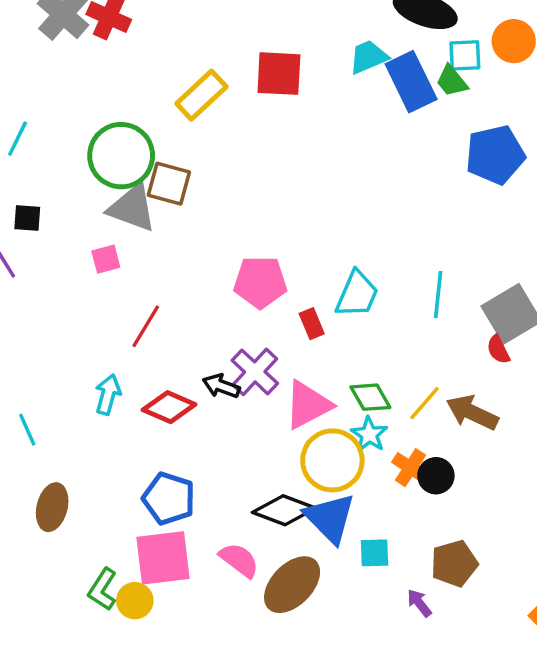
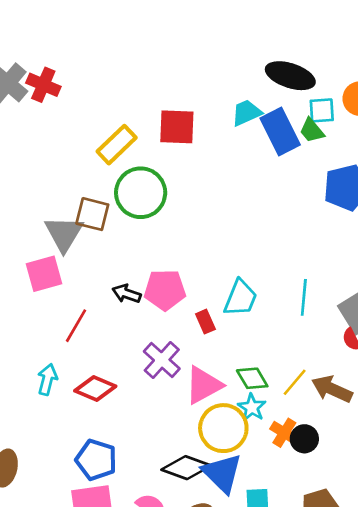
green circle: (121, 156) -> (141, 193), moved
gray triangle: (132, 208) -> (64, 233), turned 42
pink square: (106, 259) -> (44, 274), size x1.6
black arrow: (221, 386) -> (127, 294), moved

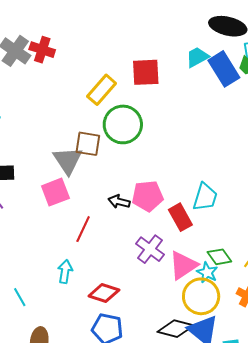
red rectangle: (205, 322) -> (180, 217), size x1.5
red diamond: (95, 389) -> (104, 293), moved
cyan star: (252, 407) -> (207, 272), moved

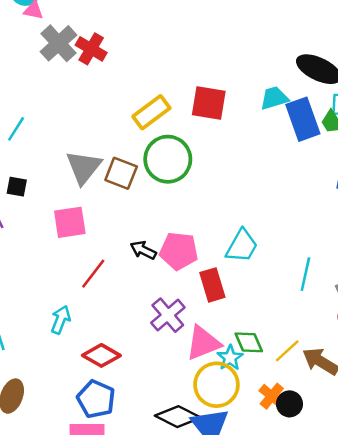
gray triangle: (68, 160) -> (84, 167), moved
cyan trapezoid: (205, 197) -> (242, 246), moved

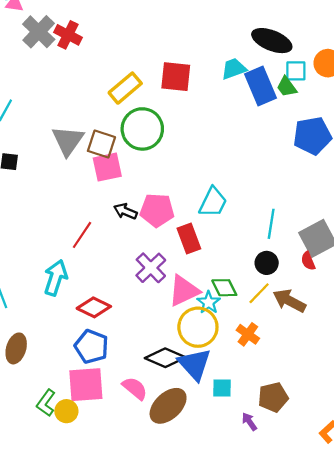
pink square: (70, 222) -> (107, 167), moved
cyan arrow: (61, 320) -> (56, 278), size x1.4
black circle: (289, 404) -> (267, 263), moved

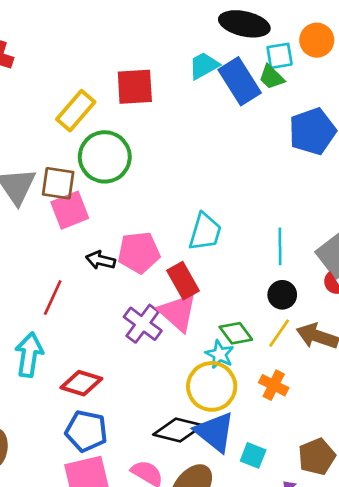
pink triangle: (184, 291) -> (178, 312), moved, turned -44
cyan square: (222, 388) -> (253, 455), turned 30

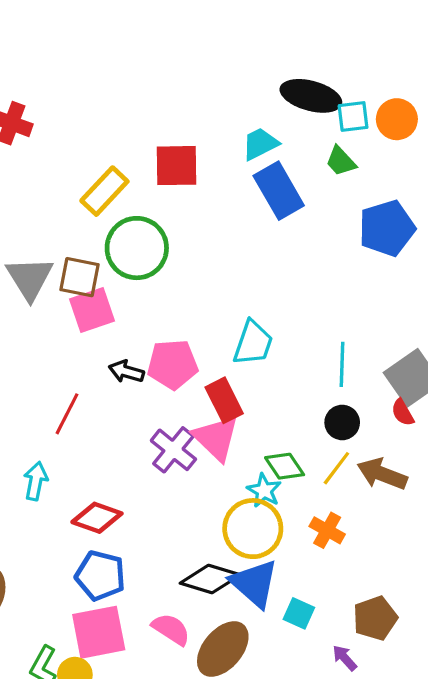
cyan square: (280, 56) -> (353, 117), moved
blue rectangle: (240, 81) -> (279, 191), moved
cyan arrow: (29, 355) -> (36, 481), size x0.7

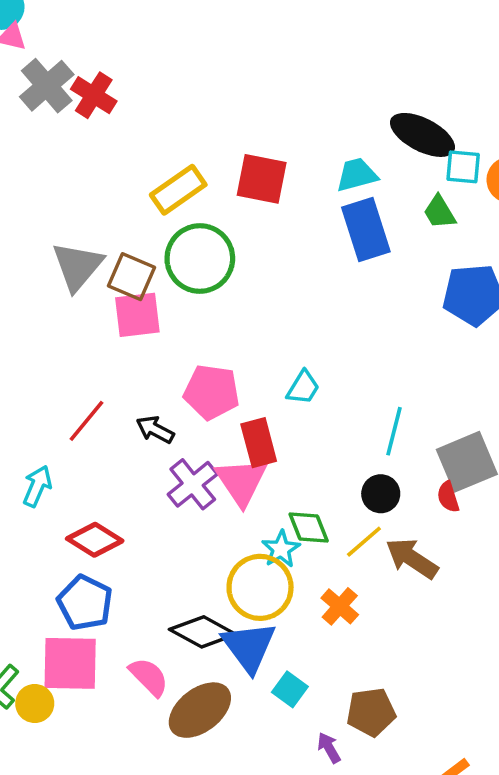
cyan trapezoid: (253, 343) -> (303, 388), size x0.7
black arrow: (126, 372) -> (155, 430), moved

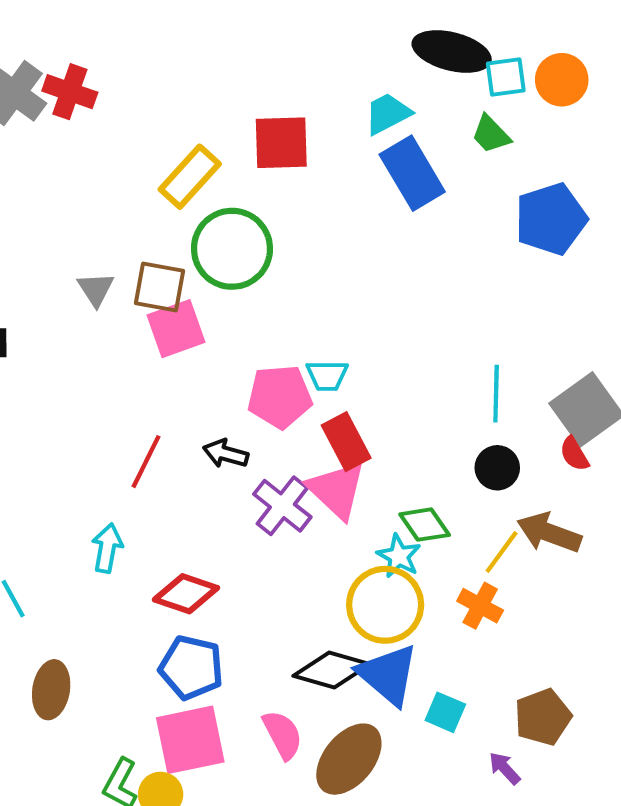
gray triangle: (77, 266) -> (96, 289), size x0.6
cyan trapezoid: (303, 388) -> (327, 375), moved, turned 72
yellow line: (364, 542) -> (502, 552), moved
pink semicircle: (149, 677) -> (283, 735), turned 30

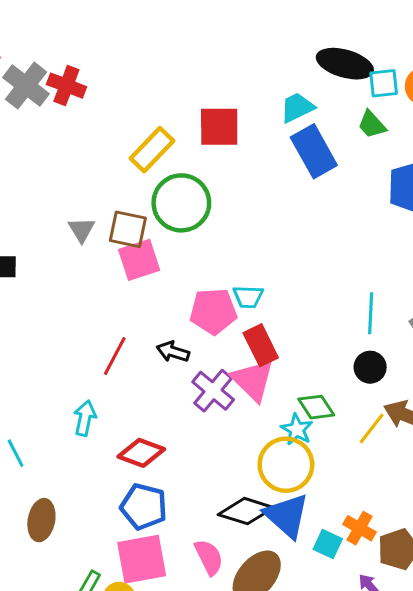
orange cross: (480, 606) -> (359, 528), moved

